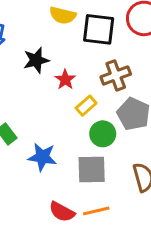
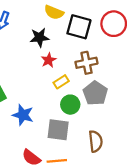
black star: (36, 60) -> (39, 37), moved

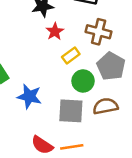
brown cross: (86, 63) -> (99, 32), turned 30
brown semicircle: (96, 141) -> (106, 106), moved, turned -90

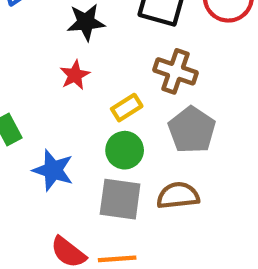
red star: (55, 32) -> (75, 75), moved
green circle: (83, 81) -> (125, 150), moved

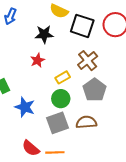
brown cross: (175, 71) -> (88, 61), turned 30
gray square: (120, 199) -> (58, 123), turned -30

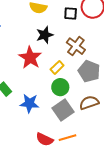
black square: (82, 26) -> (71, 14), moved, size x0.6
black star: (44, 34) -> (45, 35), moved
red star: (38, 60) -> (30, 58), size x1.6

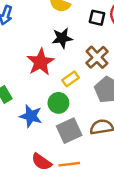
green circle: (60, 87) -> (58, 103), moved

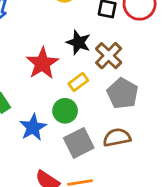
black star: (62, 38) -> (78, 42), moved, turned 30
blue star: (31, 116) -> (33, 127), turned 30

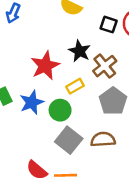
blue star: (33, 127) -> (32, 102), moved
gray square: (79, 143) -> (69, 140), turned -32

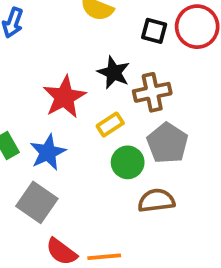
brown cross: (105, 66) -> (152, 92), turned 30
green circle: (60, 110) -> (128, 162), moved
gray square: (69, 140) -> (37, 202), moved

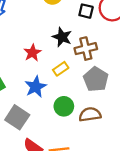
red star: (64, 97) -> (32, 53), size x0.7
blue star: (48, 152) -> (36, 87), moved
green circle: (128, 162) -> (64, 106), moved

